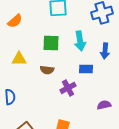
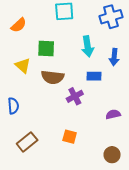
green square: (51, 43) -> (46, 49), moved
yellow triangle: (19, 59) -> (23, 65), turned 42
brown semicircle: (47, 70) -> (53, 77), size x1.5

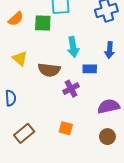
cyan arrow: (88, 46) -> (73, 47), moved
green square: (46, 49) -> (43, 23), moved
purple semicircle: (113, 114) -> (108, 106), size x1.5
brown circle: (112, 155) -> (107, 137), moved

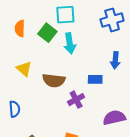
orange semicircle: (16, 19) -> (20, 28), turned 133
green square: (43, 23) -> (47, 33), turned 36
cyan arrow: (73, 47) -> (70, 43), moved

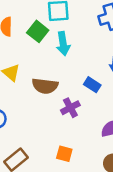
blue rectangle: (95, 79) -> (92, 85), turned 32

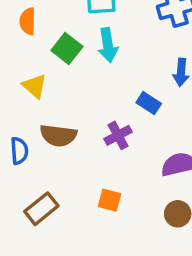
green square: (38, 31) -> (67, 49), moved
brown semicircle: (45, 86) -> (58, 135), moved

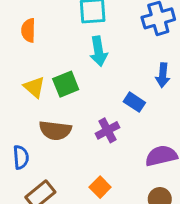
green square: (67, 49) -> (66, 84), moved, turned 30
blue semicircle: (19, 151) -> (21, 157), moved
orange square: (110, 200) -> (100, 187), turned 30

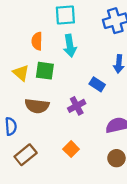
orange semicircle: (28, 30) -> (37, 41), moved
green square: (66, 84) -> (45, 71), turned 30

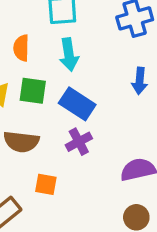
blue rectangle: (97, 84) -> (77, 104), moved, size x1.5
orange square: (71, 149) -> (46, 184), moved, turned -35

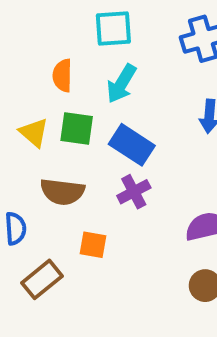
cyan arrow: (69, 55) -> (122, 84), turned 40

